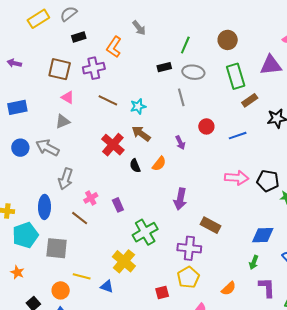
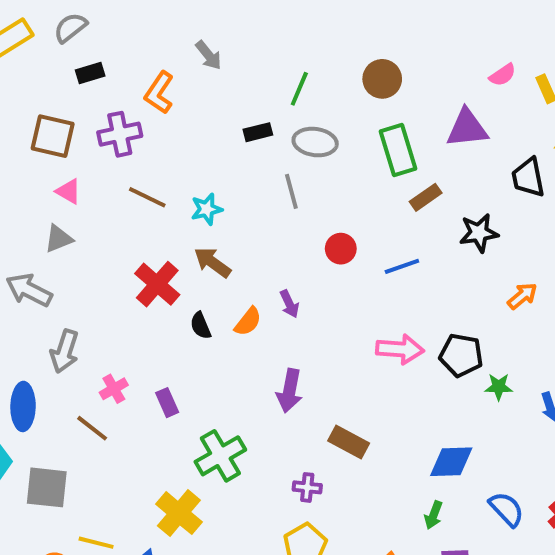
purple arrow: (180, 143) -> (289, 304), moved
purple cross: (189, 248) -> (307, 487), size x0.6

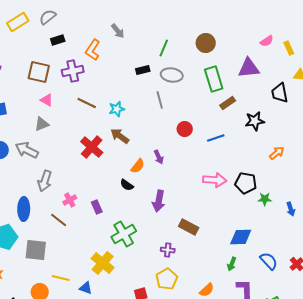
black semicircle: (201, 326) -> (127, 185), moved, turned -32

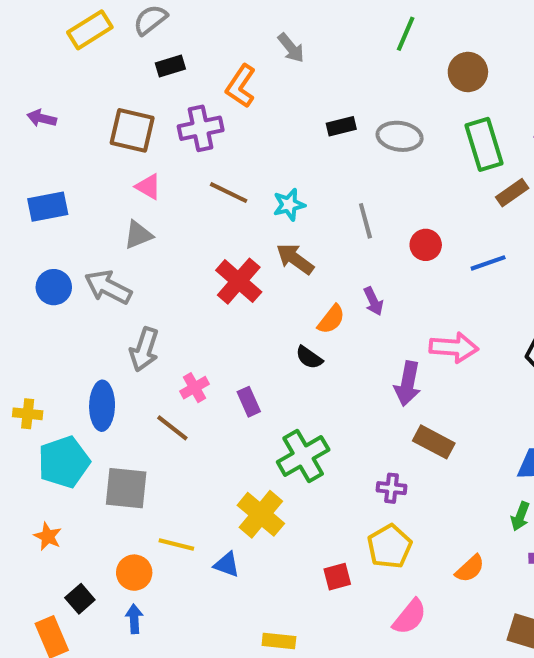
green line: (164, 48) -> (406, 34), moved
gray line: (160, 100) -> (365, 221), moved
pink arrow: (215, 180) -> (454, 347), moved
purple arrow: (159, 201) -> (408, 384), moved

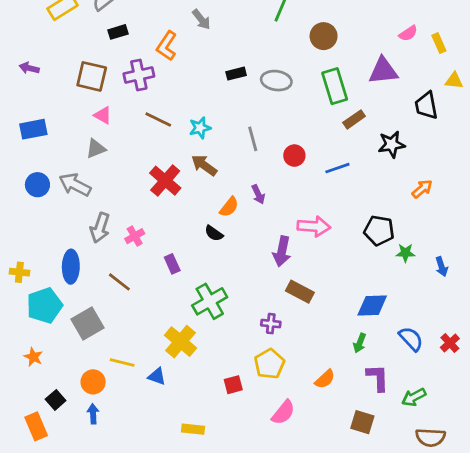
pink cross: (195, 388) -> (135, 236), moved
gray square: (126, 488) -> (87, 324), turned -36

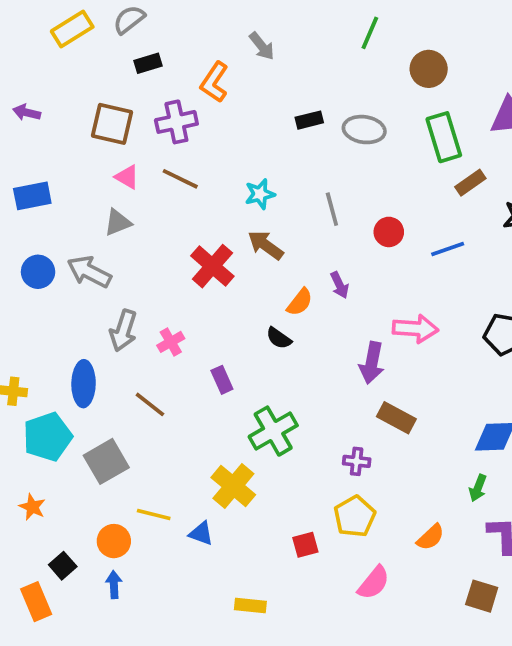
brown line: (158, 119) -> (180, 179), moved

